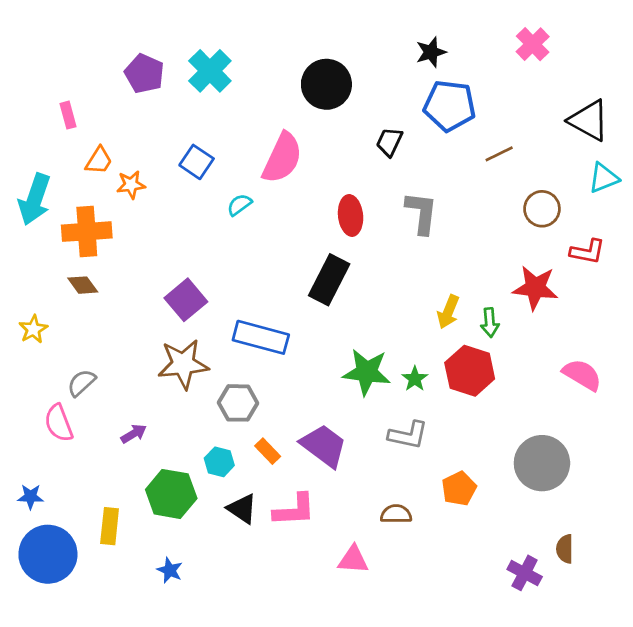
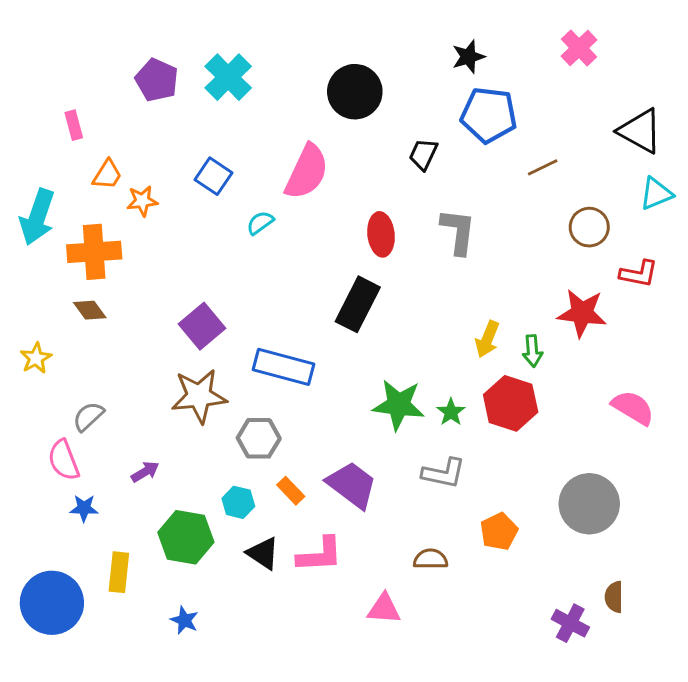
blue star: (31, 497) -> (84, 508), moved

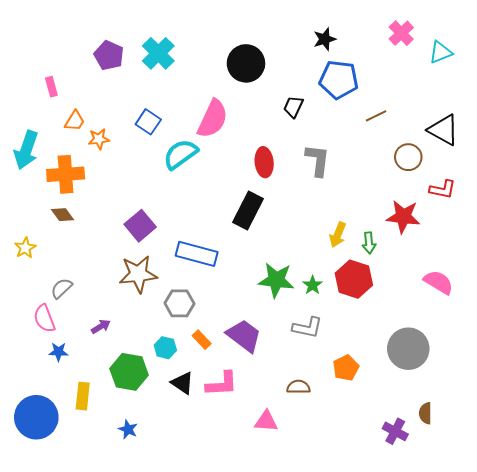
black triangle: (640, 131) -> (444, 130), moved
cyan triangle: (656, 194) -> (441, 52), moved
cyan semicircle: (260, 223) -> (180, 154), size x1.8

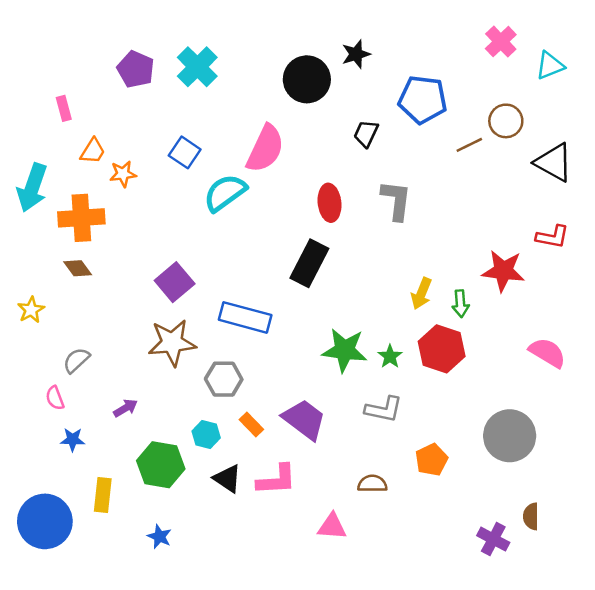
black star: (325, 39) -> (356, 54), moved
brown circle: (408, 157) -> (506, 121), moved
pink semicircle: (44, 318) -> (55, 398), size x0.7

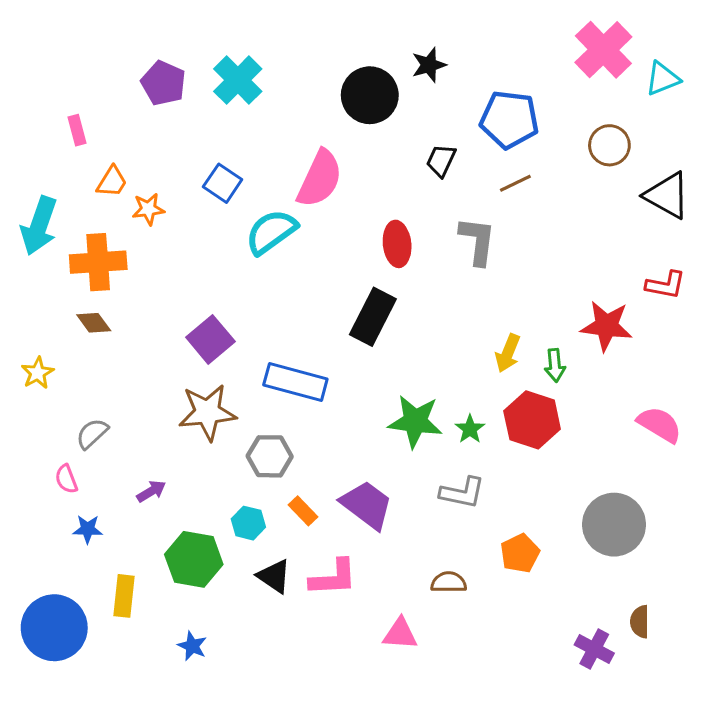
pink cross: (501, 42) -> (603, 50), size x1.5
brown line: (469, 145) -> (515, 183), moved

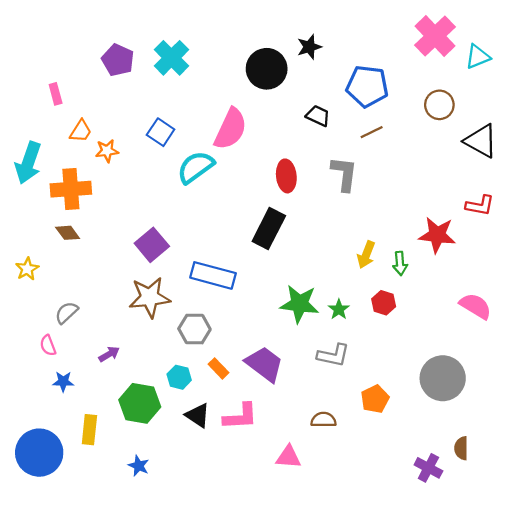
black trapezoid: (441, 160) -> (318, 116), turned 90
red hexagon: (532, 420) -> (384, 303), size x0.6

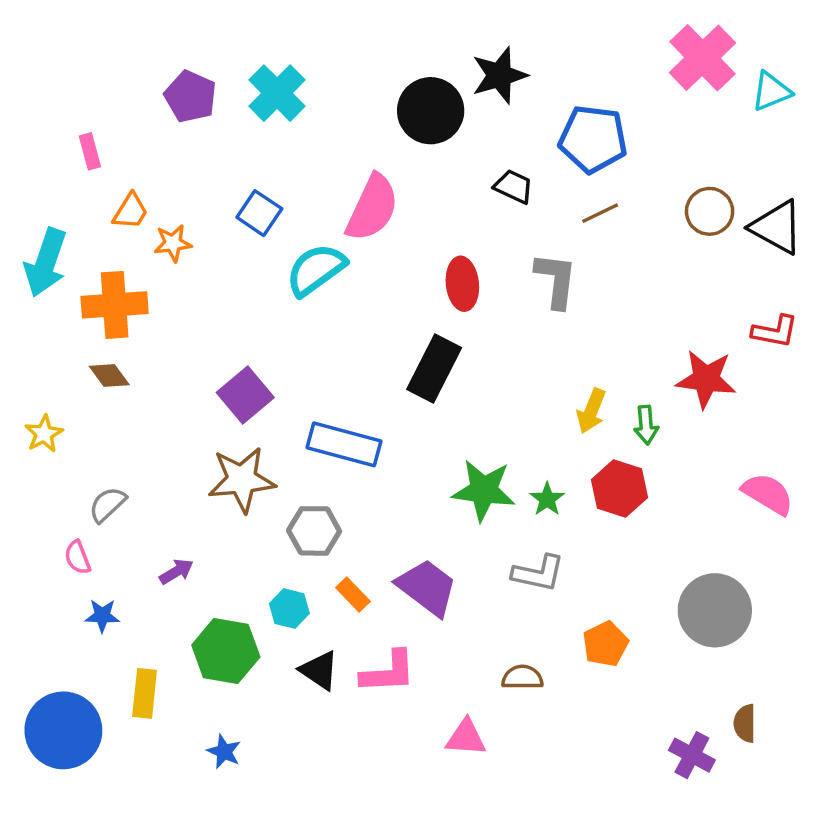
black star: (309, 47) -> (499, 75), size x1.4
brown circle: (439, 105) -> (710, 211), moved
red hexagon: (384, 303) -> (620, 489), size x1.4

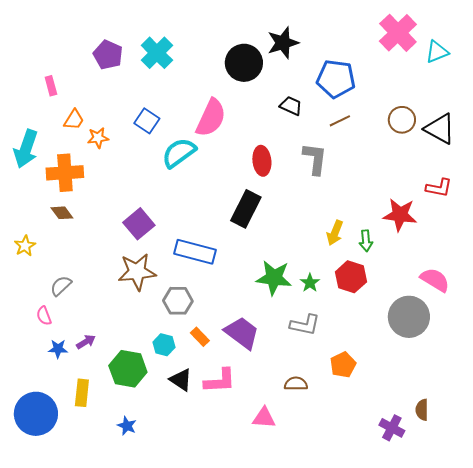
purple arrow: (176, 572) -> (86, 342), moved
gray circle: (715, 610) -> (409, 317), moved

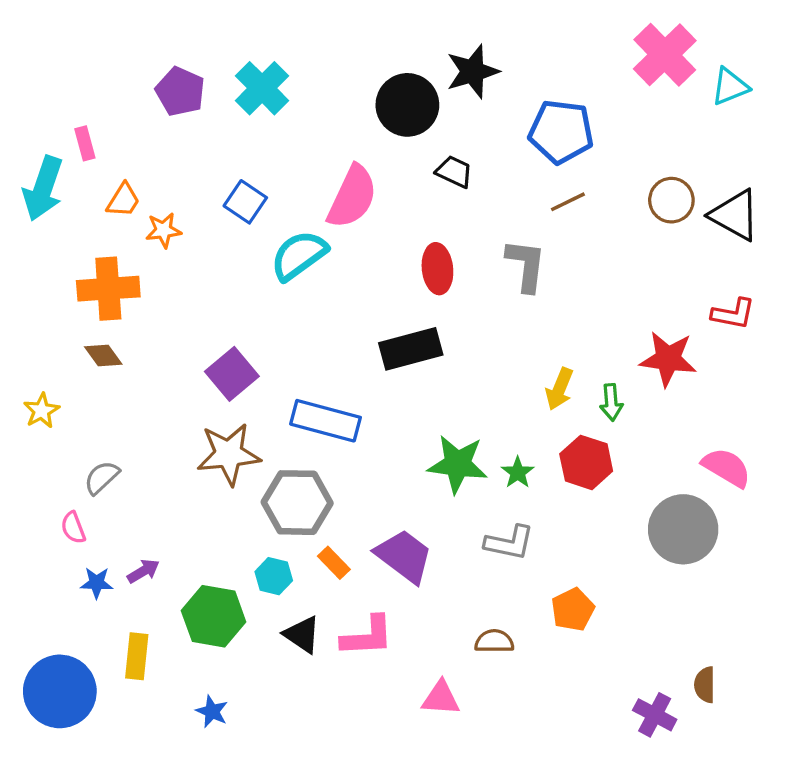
black trapezoid: (291, 106) -> (454, 172), moved
cyan arrow: (26, 149) -> (43, 188), moved
black rectangle: (246, 209) -> (411, 349), turned 48
gray hexagon: (178, 301) -> (297, 503), size x1.4

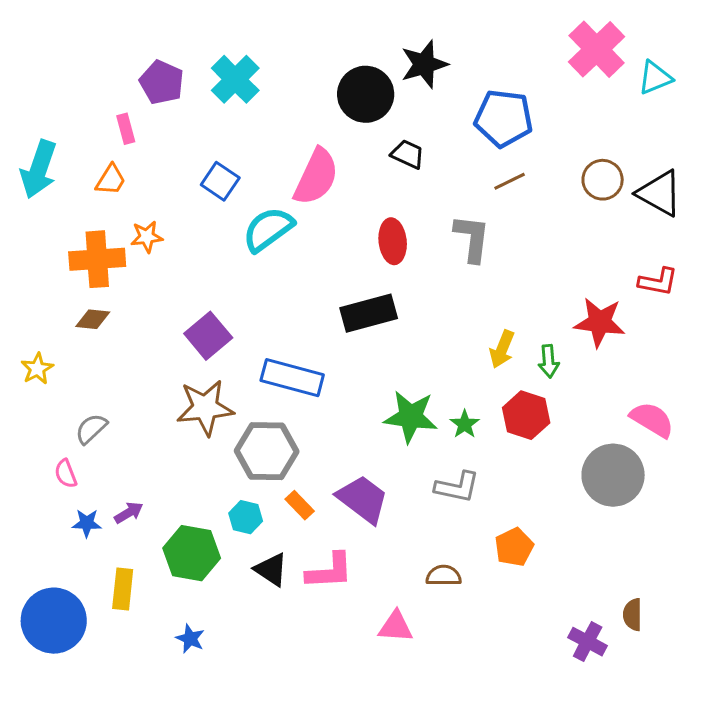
pink rectangle: (85, 143) -> (126, 129), moved
orange star: (163, 230) -> (147, 237), moved
brown diamond: (103, 356) -> (93, 319), turned -48

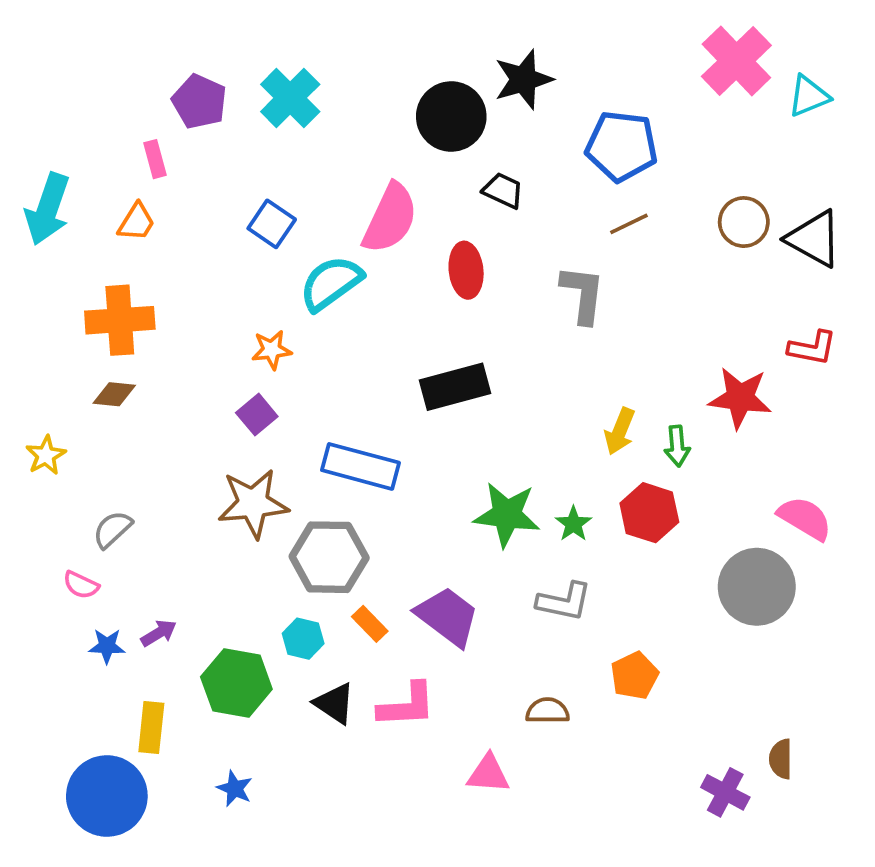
orange star: (147, 237) -> (272, 350), moved
red ellipse: (393, 241) -> (466, 270), moved
purple square: (208, 336) -> (257, 415), size x0.7
pink semicircle: (66, 474) -> (81, 585), turned -44
blue circle: (54, 621) -> (107, 796), moved

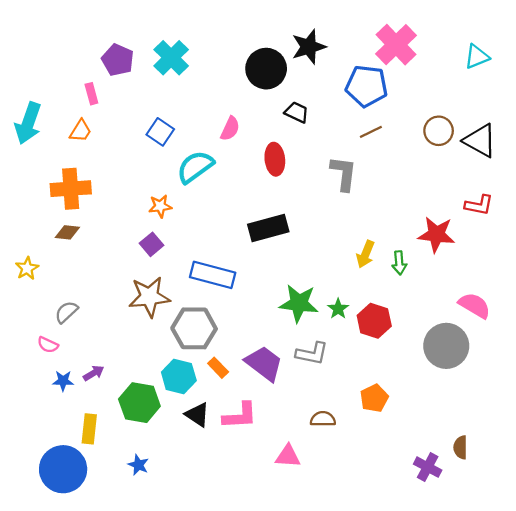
pink cross: (736, 61) -> (396, 45), moved
pink semicircle: (390, 218) -> (230, 129), size x0.6
red hexagon: (649, 513) -> (374, 321), moved
gray L-shape: (564, 602) -> (312, 354), moved
cyan hexagon: (303, 639) -> (179, 376), size x1.4

